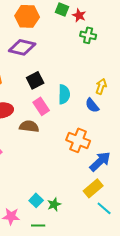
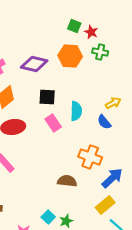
orange hexagon: (27, 16) -> (70, 56), moved
black square: (35, 80) -> (47, 97), turned 30
yellow arrow: (101, 86) -> (113, 103), turned 42
brown semicircle: (29, 126) -> (67, 181), moved

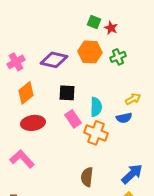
green cross: (100, 52) -> (118, 57), moved, turned -35
blue semicircle: (104, 122) -> (124, 118), turned -63
orange cross: (90, 157) -> (96, 133), moved
brown semicircle: (67, 181) -> (87, 177), turned -90

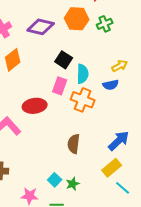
black square: (67, 93) -> (64, 60), moved, turned 30
pink rectangle: (73, 119) -> (60, 86), turned 54
red ellipse: (33, 123) -> (35, 106), moved

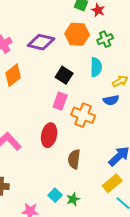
cyan semicircle: (83, 74) -> (96, 67), moved
red ellipse: (35, 106) -> (49, 135), moved, turned -70

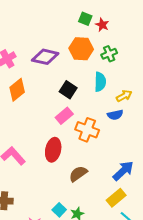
pink rectangle: (60, 101) -> (64, 116), turned 30
brown semicircle: (74, 159) -> (78, 174), turned 48

